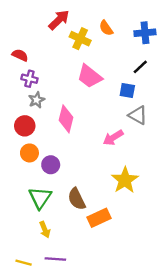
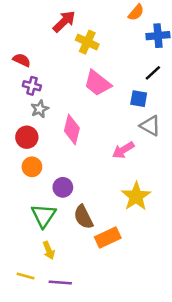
orange semicircle: (106, 28) -> (136, 12), moved, turned -105
purple circle: (51, 165) -> (63, 187), moved
yellow line: (24, 263) -> (26, 276), moved

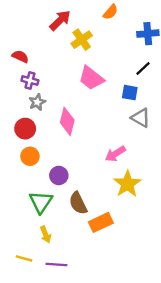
orange semicircle: (136, 12) -> (111, 12), moved
yellow cross: (87, 42) -> (82, 40), turned 30
pink arrow: (123, 150) -> (115, 154), moved

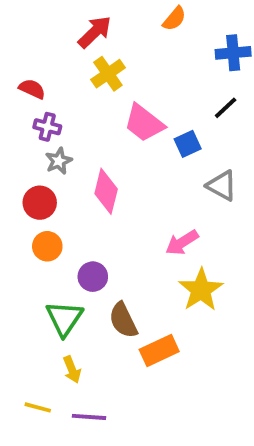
yellow cross: (82, 40) -> (108, 74), moved
blue square: (130, 93) -> (188, 144), moved, turned -35

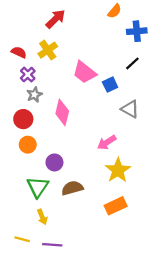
orange semicircle: (174, 19) -> (115, 11), moved
yellow cross: (108, 74) -> (48, 50), moved
purple cross: (47, 127) -> (28, 75), turned 32
brown semicircle: (123, 320) -> (72, 188), turned 100
orange rectangle: (159, 351) -> (116, 206), moved

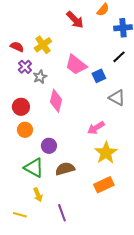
red arrow: (56, 19) -> (75, 20), moved, turned 90
gray star: (34, 95) -> (40, 77), moved
green triangle: (38, 187) -> (34, 168), turned -35
purple line: (52, 245) -> (62, 213), moved, turned 66

